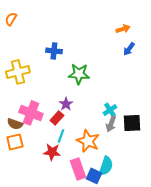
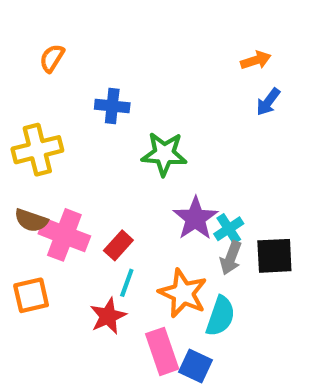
orange semicircle: (11, 19) -> (52, 58), moved
purple star: (66, 104) -> (195, 218), moved, size x1.5
brown semicircle: (15, 124) -> (31, 220), moved
red star: (52, 152) -> (108, 316), turned -30
cyan semicircle: (106, 166) -> (220, 316), moved

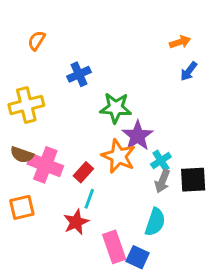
blue cross: (112, 106) -> (79, 74), turned -30
purple star: (195, 218) -> (138, 136), moved
orange star: (183, 293) -> (119, 156), moved

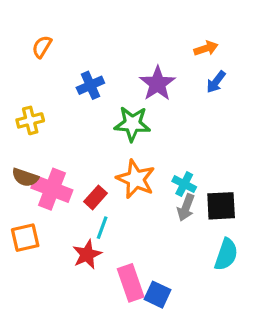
yellow cross: (26, 105) -> (30, 120), size x0.7
purple star: (138, 136) -> (157, 84), moved
cyan cross: (161, 161) -> (184, 184), turned -30
cyan semicircle: (155, 222) -> (226, 254), moved

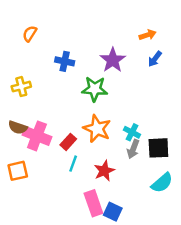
blue cross: (90, 85) -> (65, 61), turned 36
red star: (87, 254) -> (104, 171), moved
cyan semicircle: (226, 254) -> (162, 183), turned 30

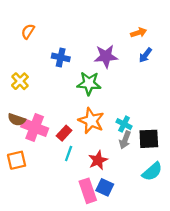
purple star: (113, 60) -> (106, 56), turned 30
yellow cross: (21, 87) -> (20, 81), turned -30
blue square: (113, 212) -> (105, 187), moved

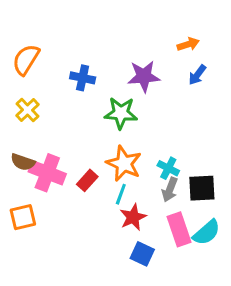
orange semicircle: (28, 31) -> (26, 60), moved, size x1.5
cyan line: (69, 153) -> (121, 194), moved
pink rectangle: (88, 191) -> (179, 229), moved

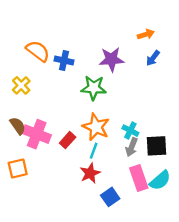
orange semicircle: (26, 60) -> (38, 51), moved, turned 95
brown semicircle: (23, 162) -> (18, 126), turned -144
red star: (133, 217) -> (90, 173), moved
blue square: (142, 254) -> (110, 197), turned 30

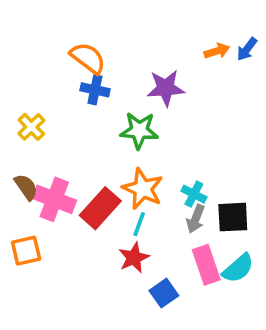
orange semicircle: (38, 51) -> (88, 58), moved
blue arrow: (153, 58) -> (247, 49), moved
red rectangle: (68, 140) -> (100, 208), size x1.6

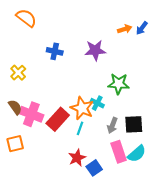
orange semicircle: (88, 58) -> (26, 18), moved
green star: (139, 130) -> (119, 84), moved
cyan cross: (194, 194) -> (97, 103), moved
red star: (134, 258) -> (77, 158), moved

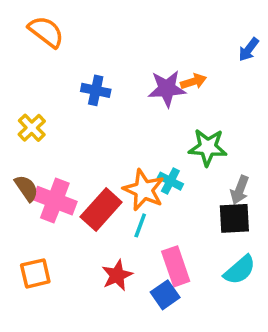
orange arrow: (125, 29) -> (193, 81), moved
gray arrow: (112, 125) -> (240, 190), moved
orange square: (15, 144) -> (35, 273), moved
pink rectangle: (119, 152) -> (176, 266), moved
red star: (77, 158) -> (117, 275), moved

